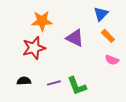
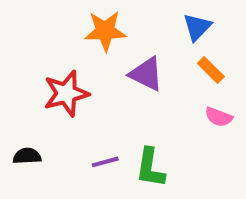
orange star: (42, 21) -> (105, 31), moved
black semicircle: (24, 81) -> (27, 156), moved
green L-shape: (77, 86) -> (150, 168), turned 30

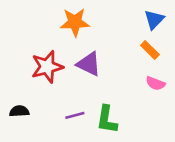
blue triangle: (197, 27) -> (154, 19), moved
purple triangle: (146, 74) -> (89, 64), moved

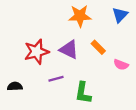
orange star: (75, 22) -> (80, 16), moved
orange rectangle: (150, 50) -> (98, 47), moved
purple line: (75, 115) -> (56, 79), moved

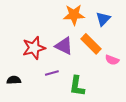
blue triangle: (120, 15) -> (103, 19), moved
orange rectangle: (98, 47) -> (91, 44), size x1.5

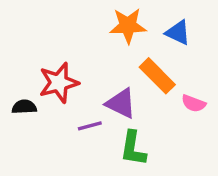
blue triangle: (103, 19) -> (178, 33), turned -49
purple triangle: (64, 46) -> (121, 103), moved
black semicircle: (14, 80) -> (24, 107), moved

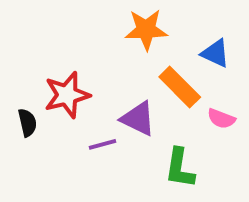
blue triangle: (178, 33) -> (215, 53), moved
black semicircle: (24, 107) -> (27, 123), turned 80
green L-shape: (133, 148) -> (180, 168), moved

